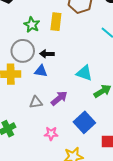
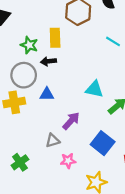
black arrow: (47, 54) -> (49, 61), moved
gray triangle: (36, 102) -> (53, 140), moved

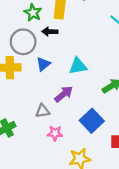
cyan triangle: (94, 89) -> (78, 66), moved, turned -30
blue triangle: (47, 94) -> (43, 64), turned -48

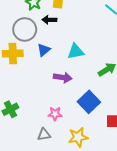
purple arrow: (64, 94) -> (63, 77), turned 48
gray triangle: (43, 111) -> (44, 135), moved

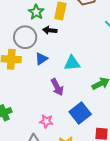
purple arrow: (63, 77) -> (57, 87), turned 48

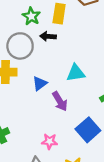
blue triangle: (41, 59) -> (40, 83), moved

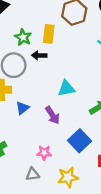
blue triangle: (40, 83) -> (22, 108), moved

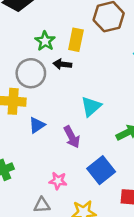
cyan triangle: (66, 88) -> (91, 106), turned -36

